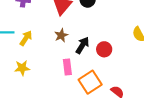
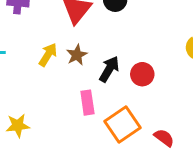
yellow arrow: (26, 38) -> (48, 55), moved
yellow star: (22, 68) -> (18, 126), moved

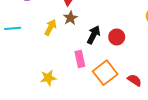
brown star: (77, 55) -> (70, 18), moved
yellow star: (18, 126) -> (48, 78), moved

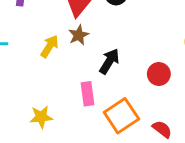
red circle: (117, 37) -> (159, 74), moved

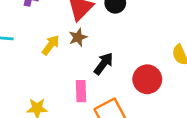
red circle: (159, 74) -> (147, 79), size x1.4

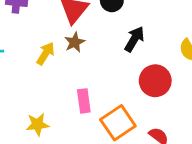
black arrow: (103, 64) -> (134, 39), moved

